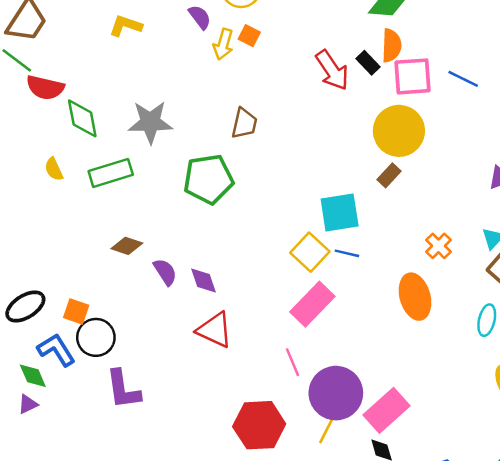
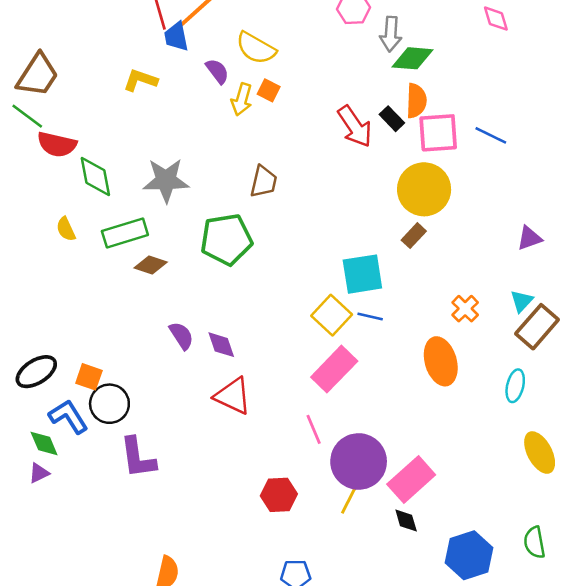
brown diamond: (127, 246) -> (151, 265), moved
red hexagon: (259, 425) -> (279, 495), size x0.7

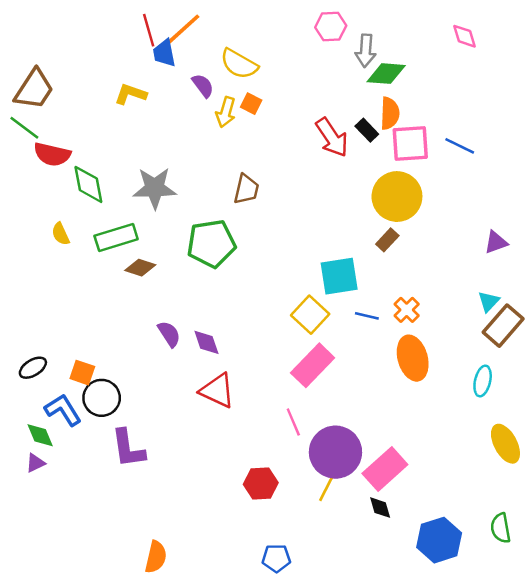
orange cross: (465, 309) -> (407, 310), moved
blue line: (370, 316) -> (367, 316), moved
black ellipse: (36, 372) -> (33, 368), size x0.7

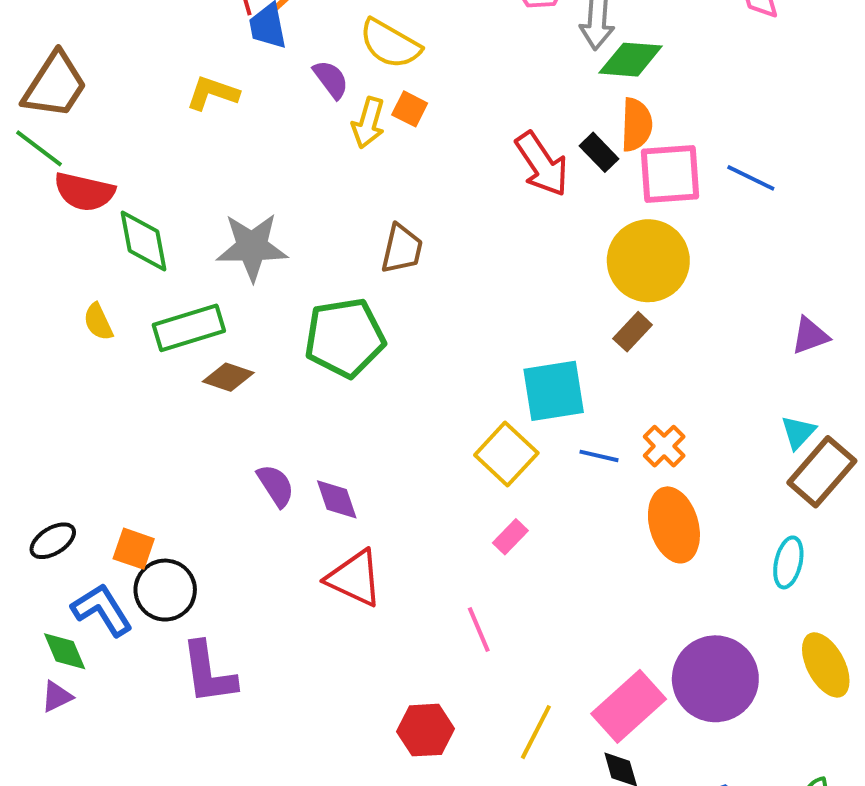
pink rectangle: (313, 365) -> (510, 537), size x0.5
purple circle: (335, 452) -> (715, 679), moved

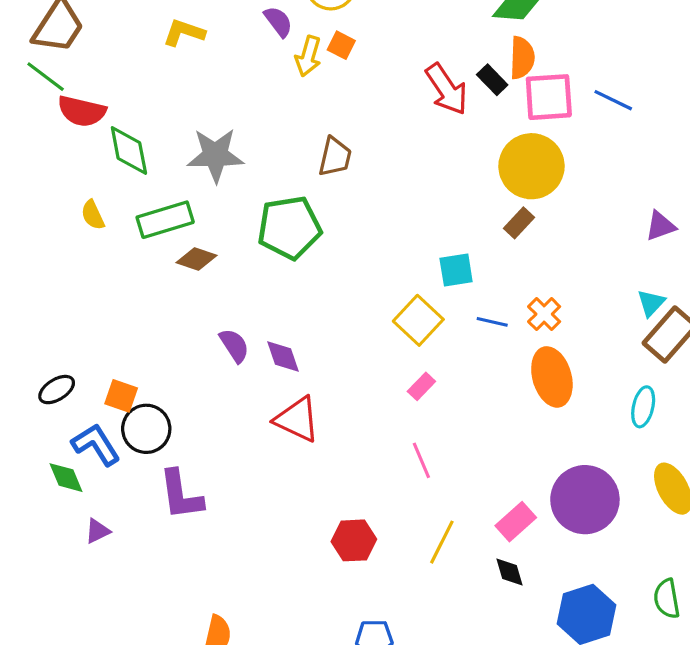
cyan square: (554, 391) -> (456, 270), size x0.7
pink line: (479, 629) -> (421, 460), moved
purple triangle: (57, 697) -> (97, 531), moved
pink rectangle: (629, 706) -> (516, 522), size x0.7

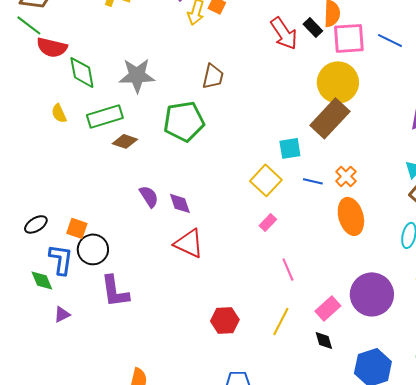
brown rectangle: (519, 223) -> (330, 118), size x2.0
blue L-shape: (96, 445) -> (61, 259), turned 40
pink line: (421, 460) -> (288, 269), moved

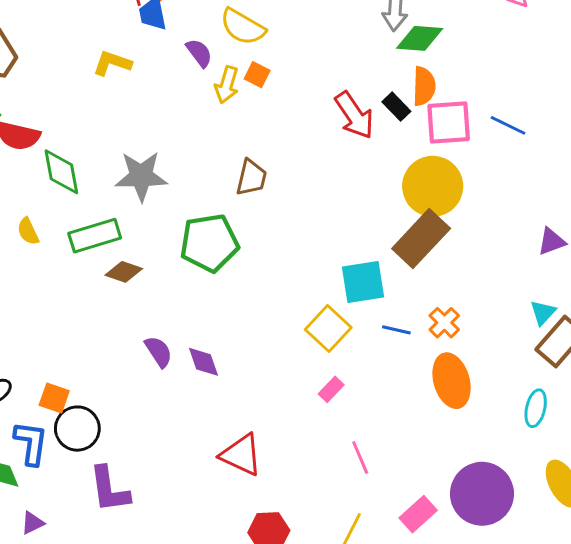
cyan square: (290, 148) -> (363, 282), size x1.4
red triangle: (189, 243) -> (241, 455), moved

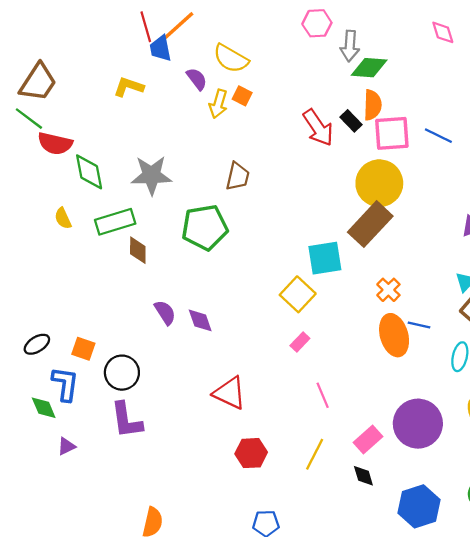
brown diamond: (124, 272) -> (138, 250), turned 72
blue line: (396, 330) -> (419, 325), moved
black circle: (77, 429) -> (122, 373), moved

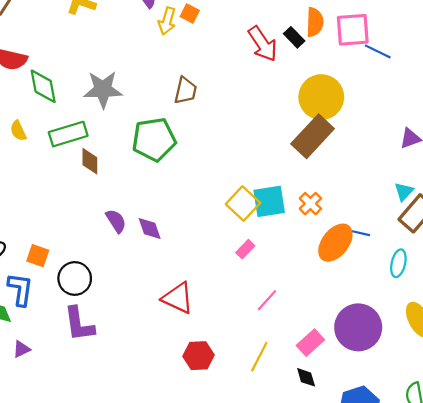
pink square: (392, 133) -> (353, 30), moved
cyan square: (325, 258) -> (269, 201), moved
orange cross: (388, 290) -> (310, 204), moved
orange ellipse: (394, 335) -> (335, 243), turned 54
pink line: (323, 395) -> (267, 300), turned 65

